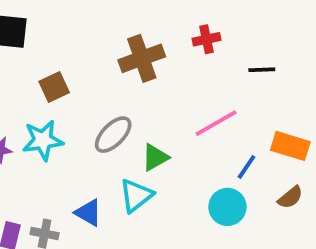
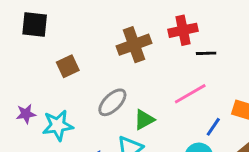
red cross: (207, 39) -> (183, 30), size x1.4
black line: (262, 70) -> (206, 53), moved
cyan star: (43, 140) -> (58, 125), moved

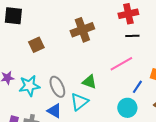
red cross: (183, 30) -> (128, 14), moved
gray ellipse: (112, 102) -> (57, 87), moved, turned -70
green triangle: (144, 120) -> (89, 82), turned 49

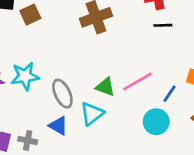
brown square: (36, 45) -> (30, 15), moved
pink line: (121, 64) -> (137, 82), moved
cyan star: (29, 86) -> (25, 76), moved

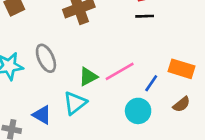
green triangle: (105, 87) -> (88, 77), turned -48
gray ellipse: (62, 94) -> (46, 58), moved

